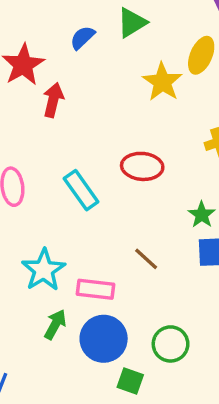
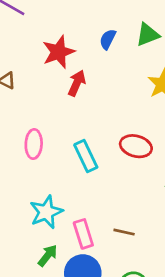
blue semicircle: (82, 38) -> (108, 39), turned -30
brown line: (146, 259) -> (124, 232), moved, turned -40
pink rectangle: (95, 289) -> (83, 234), turned 56

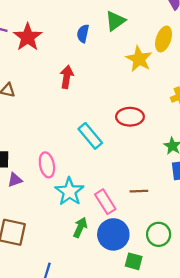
red star: (59, 52) -> (28, 37), moved
pink ellipse: (34, 144) -> (47, 165), moved

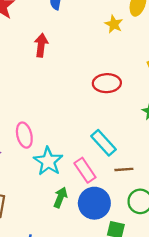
yellow star: (139, 59) -> (114, 24), size x0.7
cyan rectangle: (90, 136) -> (103, 143), moved
brown line: (139, 191) -> (124, 169), moved

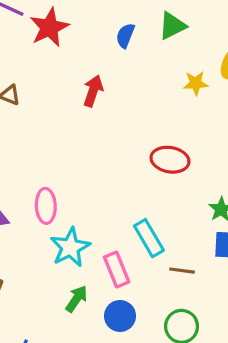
yellow star: (114, 24) -> (196, 83), turned 30
brown line: (124, 169) -> (182, 271), moved
blue circle: (94, 203) -> (120, 316), size x0.7

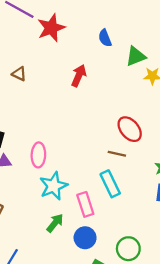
green triangle: (172, 26) -> (136, 56), moved
blue semicircle: (125, 36) -> (105, 38), turned -48
red ellipse: (170, 160) -> (130, 129), turned 35
brown line: (182, 271) -> (117, 154), moved

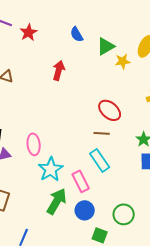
red star: (51, 28) -> (29, 32), size x0.7
green arrow: (55, 223) -> (57, 201), size x1.5

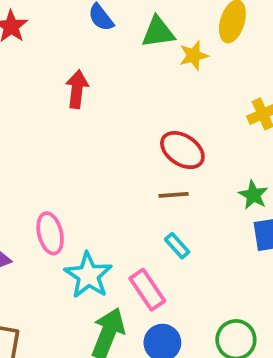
green triangle: (106, 46) -> (158, 32), turned 30
cyan rectangle: (100, 160) -> (177, 246), size x0.6

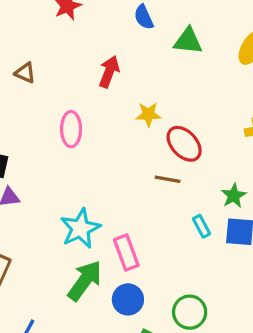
yellow star: (194, 55) -> (148, 114), moved
pink ellipse: (50, 233) -> (71, 129), moved
cyan rectangle: (177, 246) -> (202, 226), moved

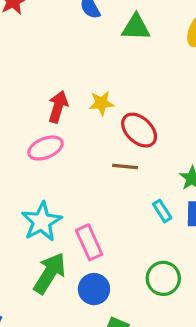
red arrow: (109, 72) -> (58, 107), moved
pink ellipse: (71, 129) -> (45, 148), moved, turned 72
green circle: (190, 312) -> (163, 278), moved

